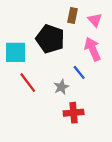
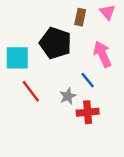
pink triangle: (95, 20) -> (107, 12), moved
red cross: (74, 113) -> (88, 112), moved

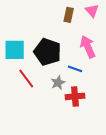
black pentagon: (56, 43) -> (47, 52), moved
blue line: (88, 80) -> (75, 69), turned -32

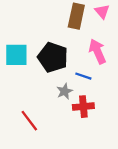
brown rectangle: (69, 15) -> (76, 16), size x1.5
red line: (26, 78) -> (29, 121), moved

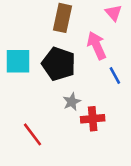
brown rectangle: (76, 16) -> (63, 18), moved
pink arrow: (97, 51) -> (97, 45), moved
blue line: (83, 76) -> (115, 76), moved, turned 42

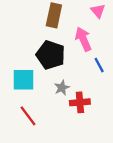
cyan square: (18, 61) -> (23, 80), moved

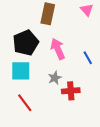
pink arrow: (83, 39) -> (58, 49), moved
black pentagon: (51, 55) -> (26, 43), moved, turned 30

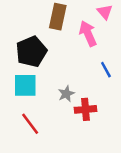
pink arrow: (58, 49) -> (88, 34), moved

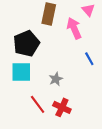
red cross: (85, 109) -> (62, 107), moved, turned 30
red line: (30, 124) -> (38, 104), moved

